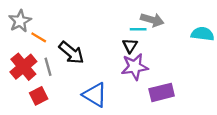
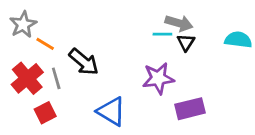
black triangle: (130, 46) -> (186, 42), moved

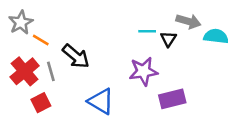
gray arrow: (179, 23) -> (188, 21), moved

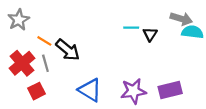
gray arrow: (188, 21) -> (181, 19), moved
orange line: (41, 40) -> (44, 41), moved
purple star: (143, 71) -> (133, 91), moved
purple rectangle: (172, 99) -> (170, 90), moved

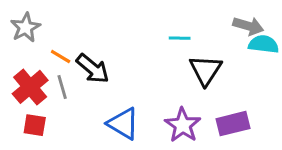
black triangle: (150, 34) -> (206, 70), moved, size x1.6
red square: (37, 91) -> (35, 125), moved, turned 36
purple star: (133, 91) -> (183, 125), turned -30

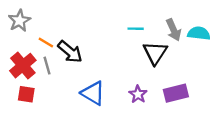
gray arrow: (248, 26) -> (174, 30), moved, turned 50
purple star: (183, 125) -> (138, 94), size x0.7

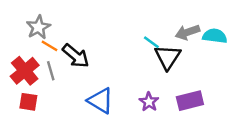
gray star: (19, 21) -> (38, 27), moved
cyan line: (136, 29) -> (151, 42), moved, turned 35
gray arrow: (174, 30) -> (187, 32), turned 95

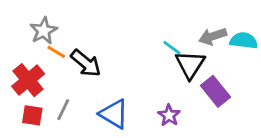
gray line: (51, 71) -> (63, 110), moved, turned 42
purple rectangle: (190, 101) -> (216, 91), moved, turned 65

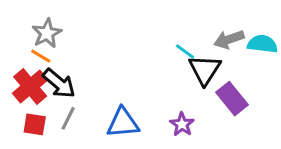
orange line: (56, 52) -> (41, 56), moved
black arrow: (86, 63) -> (59, 83), moved
blue triangle: (114, 114) -> (123, 123), turned -36

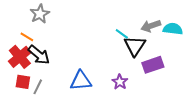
gray star: (47, 33) -> (40, 14), moved
purple rectangle: (232, 99) -> (153, 65), turned -70
gray line: (68, 118) -> (38, 87), moved

